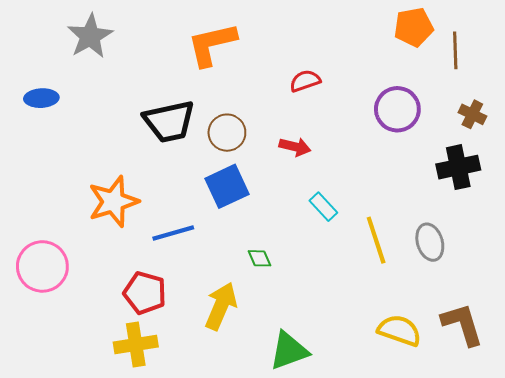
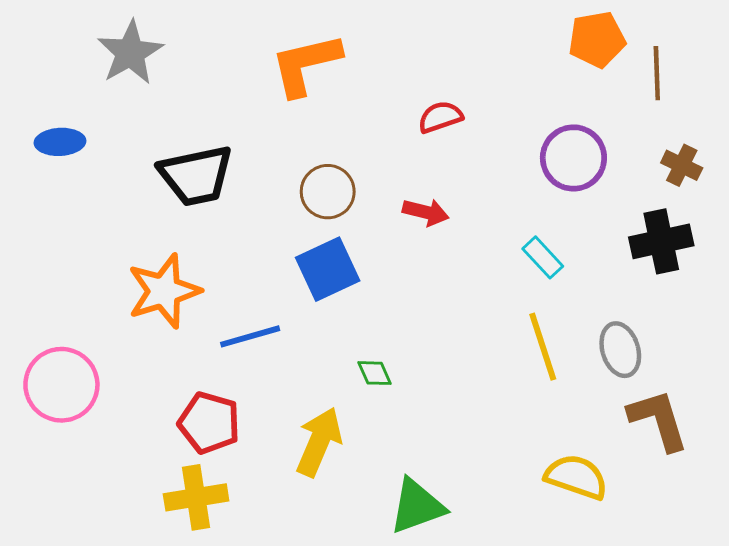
black trapezoid: (169, 121) -> (196, 176), moved
cyan rectangle: (323, 207) -> (543, 257), moved
brown L-shape: (462, 324) -> (658, 420), moved

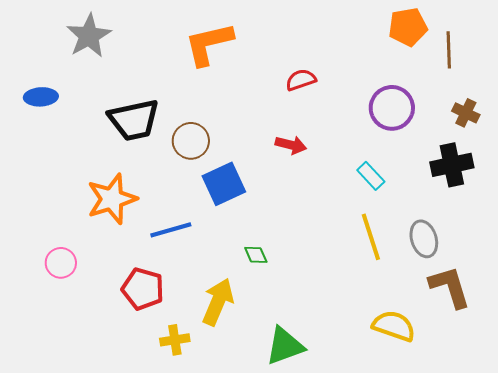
brown circle: (328, 192) -> (191, 141), moved
pink circle: (61, 385) -> (61, 263), moved, size x0.6
yellow cross: (196, 497) -> (175, 340), moved, size x0.7

